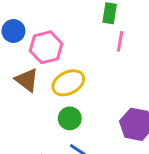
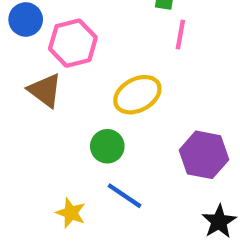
yellow ellipse: (68, 83) -> (137, 95), moved

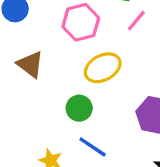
pink line: (180, 35) -> (136, 21), turned 30
pink hexagon: (73, 43) -> (81, 22), moved

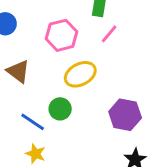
blue line: (93, 147) -> (33, 122), moved

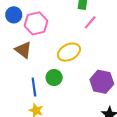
pink hexagon: (61, 35) -> (36, 23), moved
blue line: (33, 122) -> (34, 87), turned 48

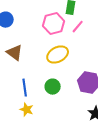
pink hexagon: (36, 23) -> (54, 24), moved
green circle: (54, 78) -> (53, 87), moved

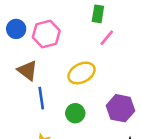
pink hexagon: (54, 24) -> (46, 34), moved
blue line: (25, 88) -> (41, 98), moved

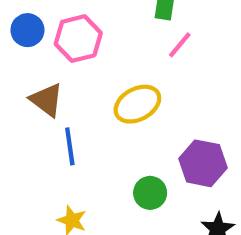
green circle: (75, 113) -> (150, 193), moved

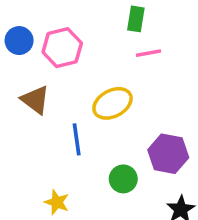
pink line: (180, 45) -> (148, 53), turned 40
blue line: (70, 146) -> (77, 139), moved

